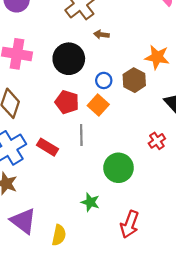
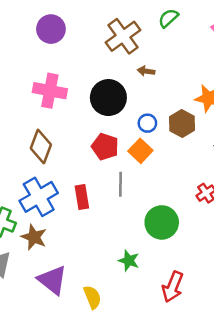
red rectangle: (48, 147) -> (82, 197), turned 48
yellow semicircle: (59, 235) -> (92, 297), turned -36

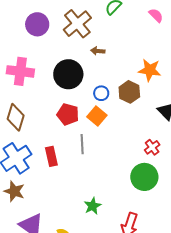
purple circle: (51, 29) -> (37, 24), moved
green circle: (162, 222) -> (144, 177), moved
green star: (129, 261) -> (93, 206), turned 30

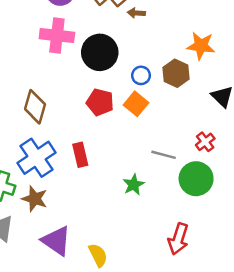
brown arrow: (98, 51) -> (136, 13), moved
pink cross: (20, 71) -> (57, 35), moved
gray line: (82, 144) -> (164, 155), moved, turned -72
green star: (93, 206) -> (134, 185), moved

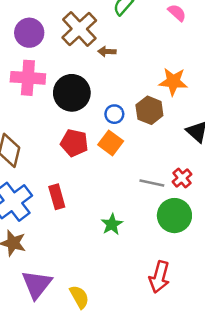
gray line: (164, 155) -> (152, 183), moved
purple triangle: (56, 241) -> (37, 284), turned 36

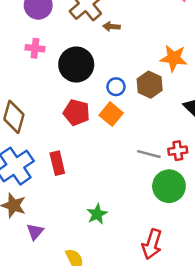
pink cross: (28, 78) -> (35, 48), size x0.6
red cross: (182, 178) -> (178, 151), turned 30
green star: (112, 224) -> (97, 214), moved
purple triangle: (37, 284) -> (35, 232), moved, size x0.6

